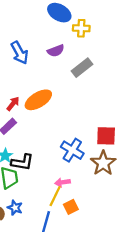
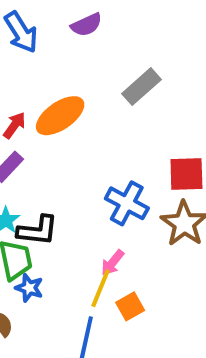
gray rectangle: (82, 68) -> (142, 87), moved
pink arrow: (63, 182) -> (113, 263), turned -40
blue star: (15, 208) -> (29, 288), moved

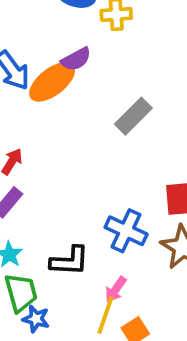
orange ellipse: (60, 116) -> (52, 82), moved
black L-shape: (38, 230) -> (70, 261), moved

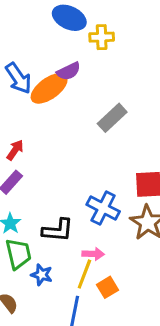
pink arrow: (116, 289) -> (93, 254), turned -125
blue star: (36, 319) -> (42, 275), moved

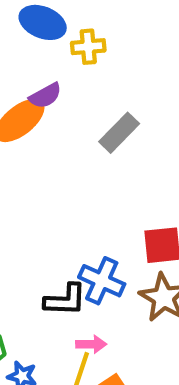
gray rectangle: (112, 118) -> (119, 133), moved
black L-shape: (58, 230) -> (65, 300), moved

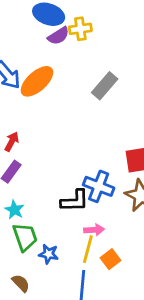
purple semicircle: (45, 96) -> (58, 36), moved

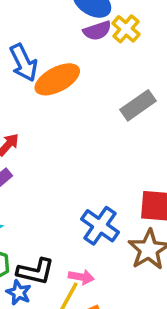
yellow cross: (80, 29) -> (126, 29), turned 35
black L-shape: (75, 201) -> (35, 271), moved

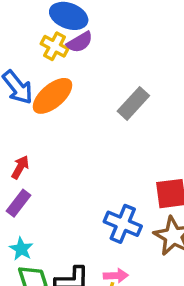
yellow cross: (126, 29) -> (55, 46), moved

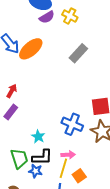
yellow cross: (55, 46) -> (70, 16), moved
cyan star: (21, 249) -> (38, 137), moved

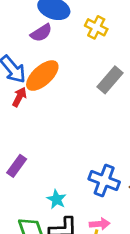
purple semicircle: (47, 17) -> (41, 33), moved
red arrow: (12, 91) -> (19, 97), moved

